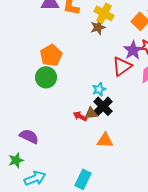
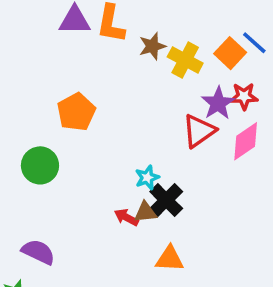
yellow cross: (104, 13) -> (185, 60), moved
brown star: (98, 27) -> (152, 46), moved
green circle: (46, 77) -> (40, 165), moved
cyan star: (99, 89) -> (147, 178), moved

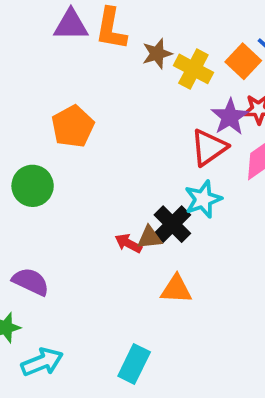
cyan star: (147, 178) -> (203, 199), moved, size x1.4

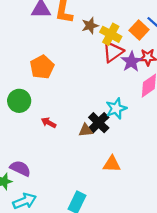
red triangle: (209, 148) -> (113, 52), moved
red arrow: (128, 243) -> (49, 123), moved
purple semicircle: (31, 282) -> (20, 168), moved
orange triangle: (176, 289) -> (112, 164), moved

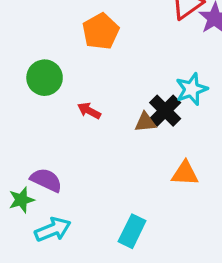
orange pentagon: (42, 67) -> (101, 31), moved

